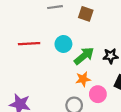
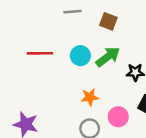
green arrow: (84, 56) -> (108, 57), moved
orange star: (83, 79) -> (90, 97), moved

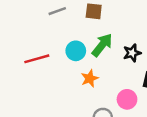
orange star: (90, 97) -> (90, 78), moved

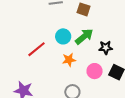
red line: (37, 59) -> (37, 49), moved, turned -36
pink circle: (127, 99) -> (95, 71), moved

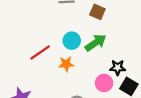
black star: (106, 48) -> (118, 68), moved
orange star: (69, 60) -> (66, 64), moved

